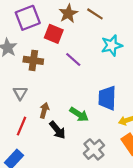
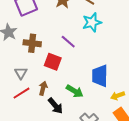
red square: (54, 34) -> (53, 62), moved
cyan star: (112, 45) -> (92, 22), moved
red line: (22, 126) -> (21, 93), moved, turned 36

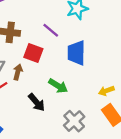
blue trapezoid: (100, 76) -> (76, 53), moved
brown arrow: (43, 88) -> (18, 72), moved

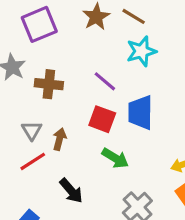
red square: (33, 53) -> (102, 119), moved
black arrow: (37, 102) -> (71, 191), moved

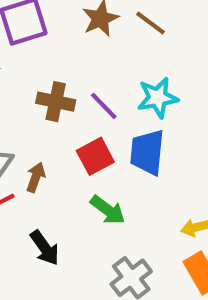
cyan star: (141, 51) -> (158, 98), moved
brown cross: (49, 84) -> (56, 102), moved
red square: (102, 119) -> (95, 156), turned 36

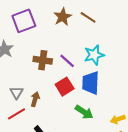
green arrow: (108, 210) -> (84, 112), moved

